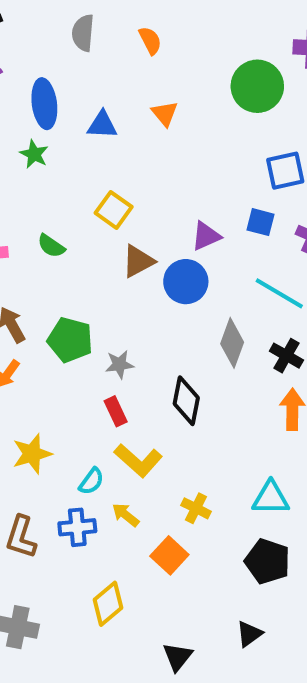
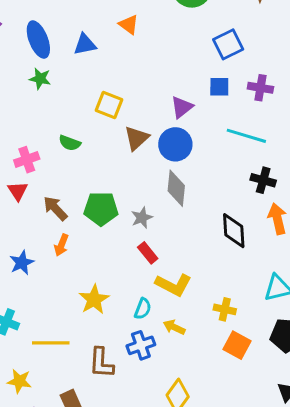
gray diamond: (232, 343) -> (176, 188), moved
black diamond: (186, 401) -> (234, 231), moved
orange square: (169, 555) -> (237, 345), moved

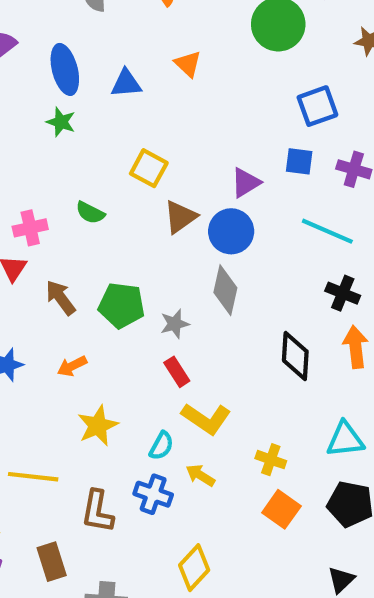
orange arrow: (61, 245) -> (72, 366), moved, turned 35
blue cross: (141, 345) -> (153, 494), turned 32

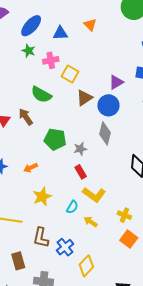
blue ellipse: (65, 69) -> (31, 26), turned 55
green semicircle: (90, 213) -> (41, 95), size x1.5
pink cross: (30, 228) -> (51, 60), moved
brown arrow: (61, 298) -> (26, 117), moved
blue cross: (153, 494) -> (65, 247), moved, turned 30

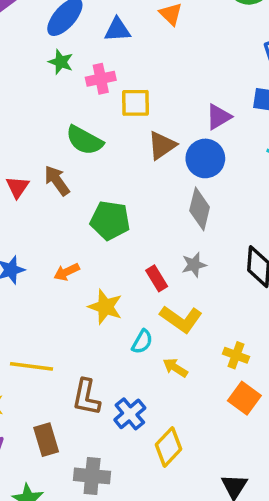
yellow square: (70, 74) -> (136, 103), turned -30
gray star: (80, 149) -> (194, 265), moved
yellow star: (42, 197) -> (105, 307), moved, turned -30

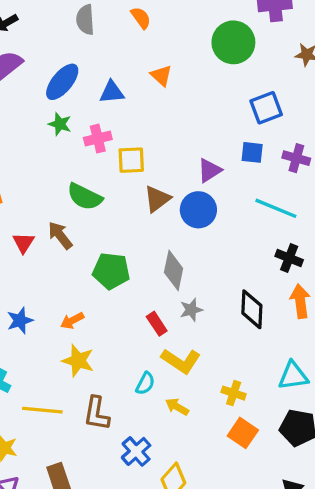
gray diamond: (200, 209) -> (174, 270), moved
yellow star: (105, 307) -> (78, 361), moved
brown L-shape: (86, 397) -> (97, 413), moved

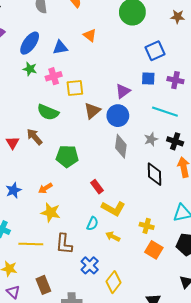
gray diamond: (174, 270) -> (121, 146), moved
gray star: (191, 310) -> (151, 139), moved

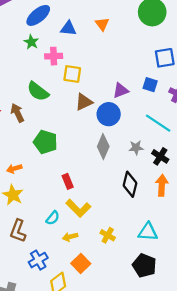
yellow arrow: (113, 236) -> (70, 237), turned -56
orange square: (154, 250) -> (81, 264), moved

